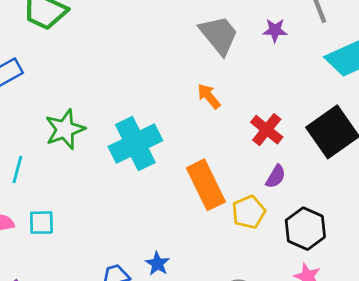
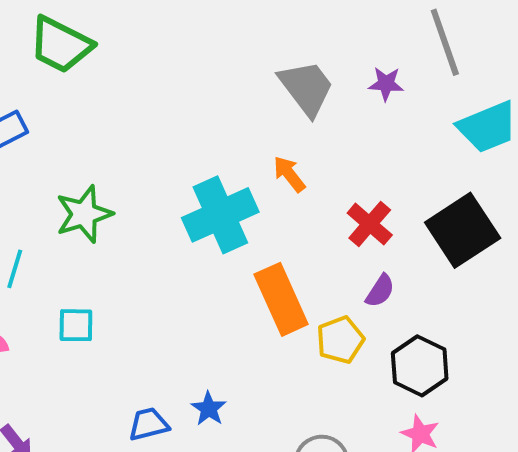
cyan cross: (135, 144) -> (220, 215), moved
cyan square: (41, 223) -> (76, 325), moved

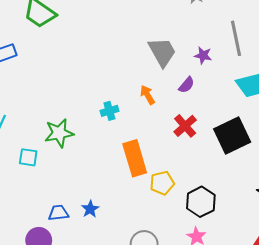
green star: (84, 214) -> (59, 133), moved
cyan cross: (220, 215) -> (109, 111), size x0.5
purple semicircle: (380, 291) -> (186, 85), moved

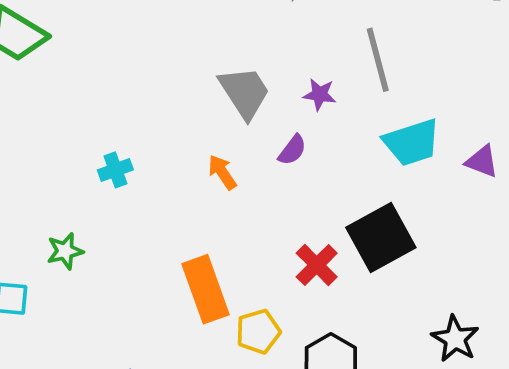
cyan cross: (109, 111) -> (115, 170), moved
red cross: (185, 126) -> (317, 265), moved
green star: (59, 133) -> (65, 251), size x0.7

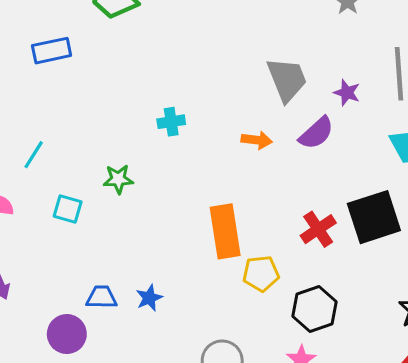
purple semicircle: (292, 150) -> (316, 133), size x1.4
orange arrow: (222, 172) -> (257, 140), turned 120

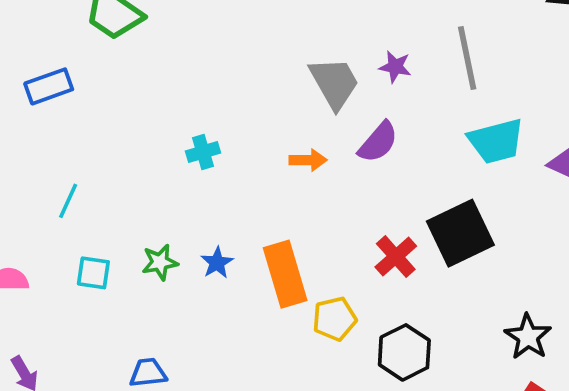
purple star: (347, 93) -> (395, 67), moved
cyan line: (34, 155) -> (68, 201), moved
green star: (118, 179) -> (160, 262), moved
blue star: (149, 298) -> (217, 263), moved

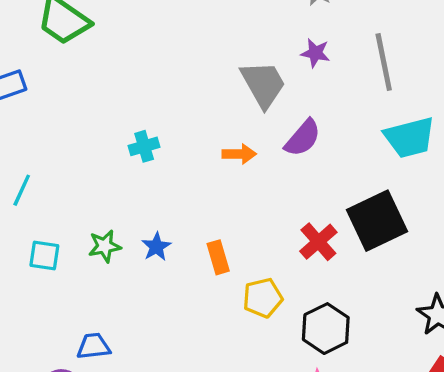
purple star: (395, 67) -> (315, 53), moved
orange rectangle: (285, 274) -> (218, 257), size x0.6

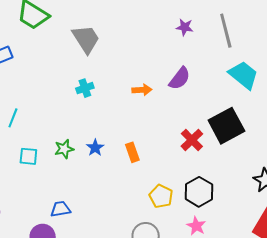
gray trapezoid: (263, 84) -> (86, 39), moved
cyan trapezoid: (410, 137) -> (243, 75), turned -124
yellow pentagon: (263, 298) -> (161, 196), moved, turned -30

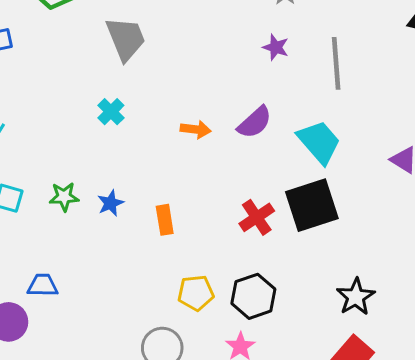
cyan trapezoid: (243, 75) -> (319, 142), moved
cyan cross: (85, 88) -> (111, 112), turned -36
yellow pentagon: (161, 196) -> (196, 293), turned 30

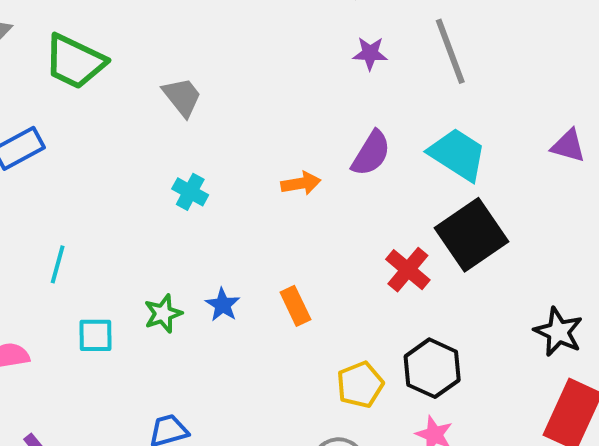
gray trapezoid: (126, 39) -> (182, 97), size x0.7

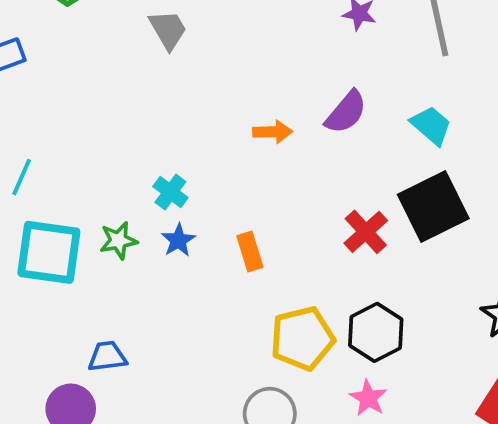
cyan trapezoid: (458, 154) -> (431, 125), size x0.7
cyan cross: (190, 192) -> (170, 192), moved
cyan square: (96, 335) -> (49, 252), size x1.8
yellow pentagon: (360, 385) -> (302, 338), size x1.4

